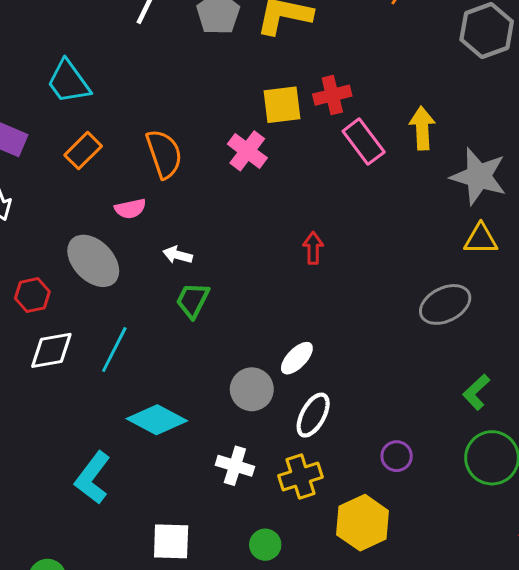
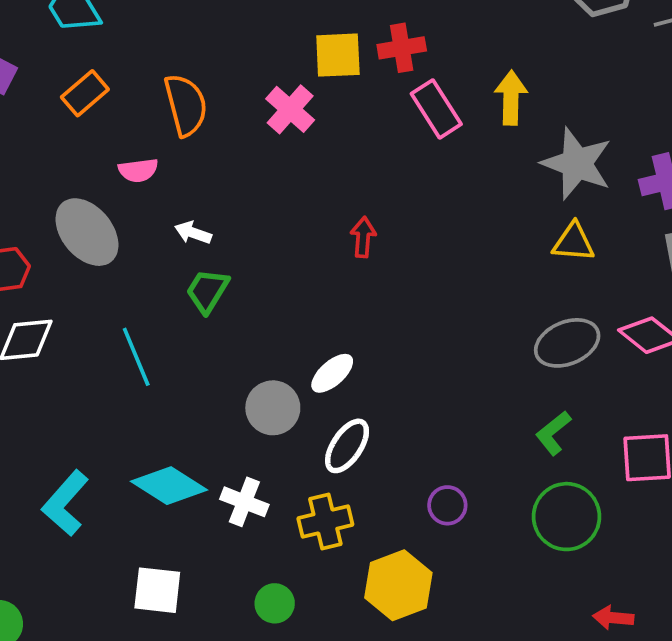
gray ellipse: (445, 304) -> (567, 343), moved
cyan line: (114, 350) -> (136, 357), moved, turned -54
cyan diamond: (157, 420) -> (169, 486), moved

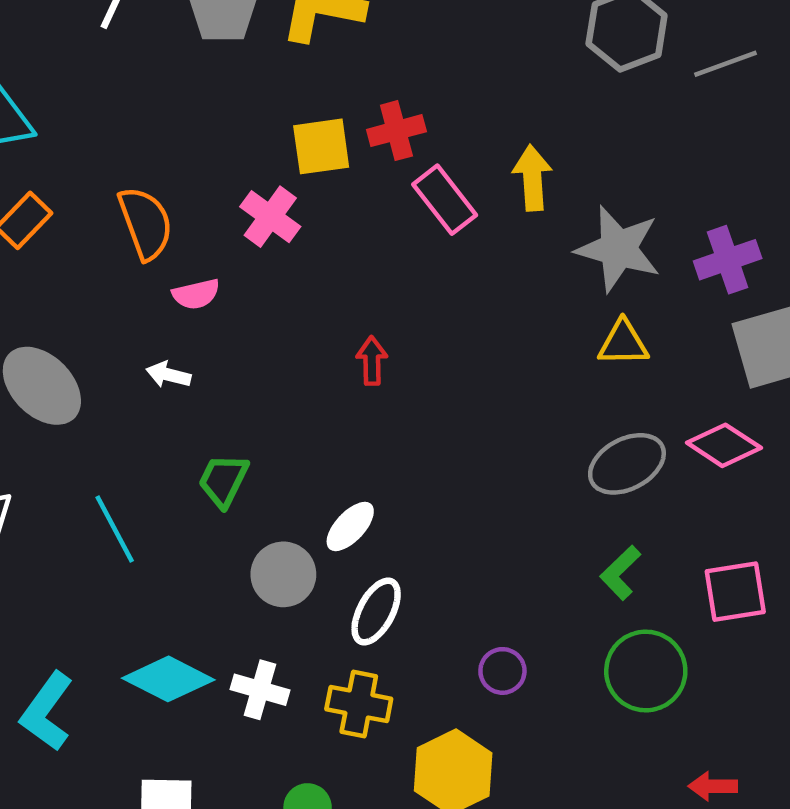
pink semicircle: (138, 170) -> (196, 294), moved
green trapezoid: (207, 291) -> (223, 480), moved
yellow cross: (325, 522) -> (359, 704), turned 30

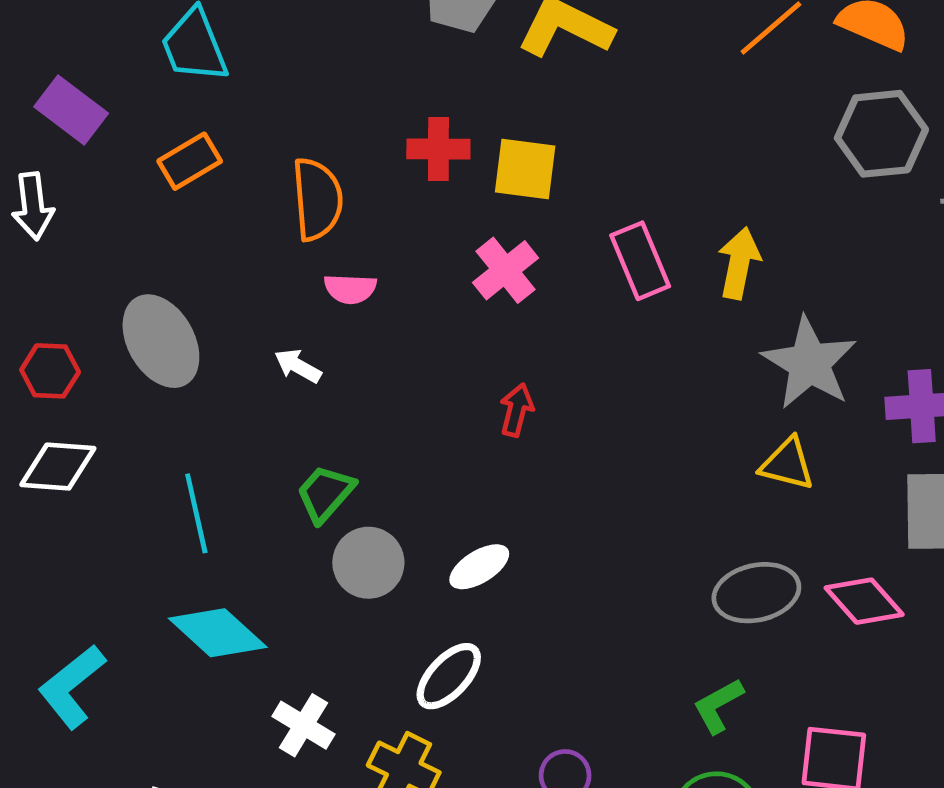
red cross: (396, 131) -> (438, 149), moved
pink cross: (270, 217) -> (506, 270), moved
white ellipse: (350, 526) -> (479, 567), moved
gray circle: (283, 574) -> (368, 563), moved
cyan diamond: (168, 679) -> (218, 633), moved

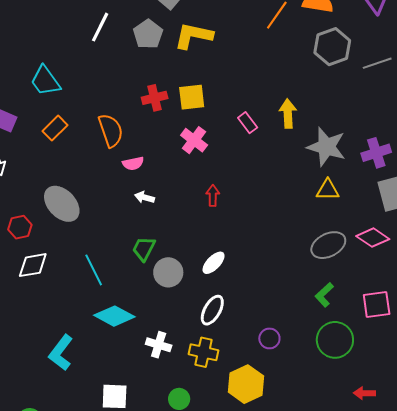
pink rectangle: (640, 261) -> (248, 123), size x0.7
white arrow: (298, 366) -> (145, 197), moved

